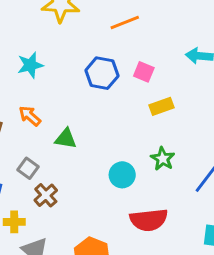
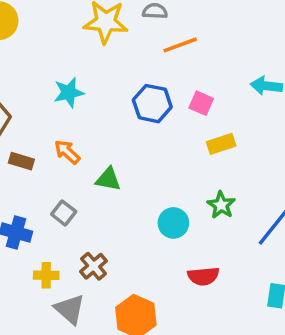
brown cross: (46, 195) -> (94, 266), moved
red semicircle: (149, 220) -> (203, 276), size x0.7

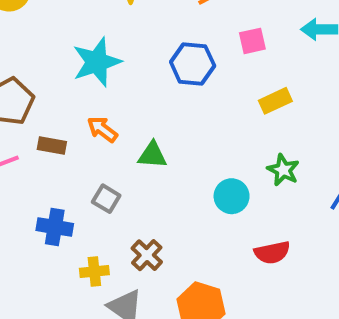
cyan star: (69, 93) -> (97, 62), size x1.4
pink square: (201, 103) -> (252, 41), moved, turned -30

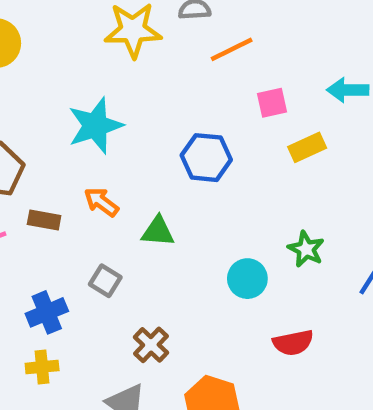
blue hexagon: (193, 64) -> (206, 158), moved
yellow rectangle: (275, 101) -> (307, 147), moved
blue cross: (55, 227) -> (47, 312), turned -32
yellow cross: (94, 271) -> (42, 367), moved

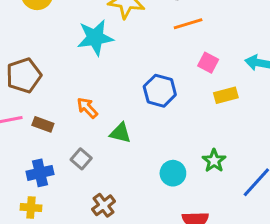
pink square: (272, 103) -> (208, 63), turned 30
cyan star: (95, 126) -> (95, 38), moved
brown rectangle: (44, 220) -> (43, 124), moved

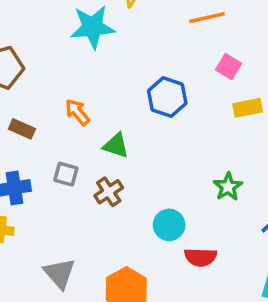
gray square: (81, 159) -> (66, 174), turned -30
cyan circle: (173, 173) -> (169, 225), moved
brown cross: (104, 205) -> (109, 192), moved

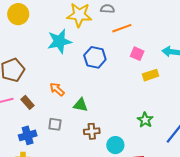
blue hexagon: (167, 97) -> (95, 57), moved
brown rectangle: (22, 129) -> (28, 102), turned 32
brown cross: (109, 192) -> (92, 131), moved, turned 35

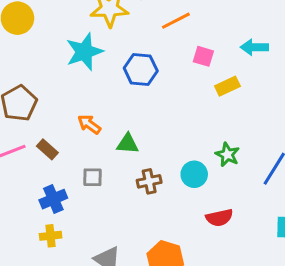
cyan circle: (115, 145) -> (194, 174), moved

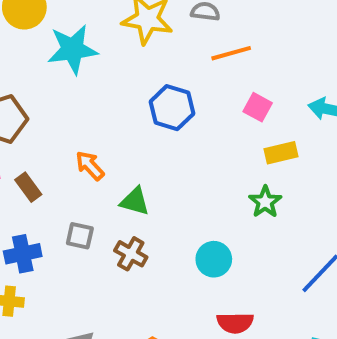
cyan star: (84, 52) -> (73, 49), moved
green star: (227, 155) -> (265, 202), moved
brown cross: (149, 181) -> (131, 254), moved, turned 30

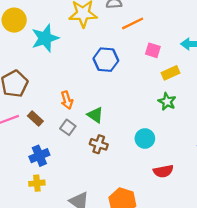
orange arrow: (90, 166) -> (67, 100), turned -144
green triangle: (135, 201) -> (95, 115), turned 30
gray square: (80, 236) -> (68, 127), moved, turned 35

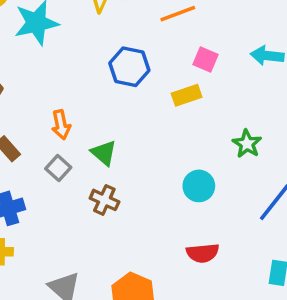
yellow rectangle: (171, 73) -> (187, 95), moved
green star: (167, 102) -> (247, 144), moved
cyan circle: (145, 138) -> (199, 186), moved

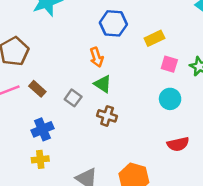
pink square: (206, 60) -> (169, 64), moved
orange arrow: (61, 125) -> (97, 57), moved

